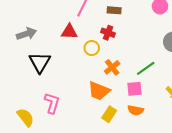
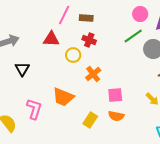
brown rectangle: (114, 10) -> (86, 18), moved
black triangle: (40, 62) -> (22, 69), size x0.7
green line: (146, 68) -> (133, 36), moved
orange trapezoid: (99, 91) -> (63, 97), moved

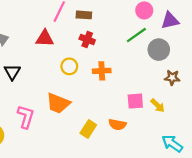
yellow circle: (73, 55) -> (69, 66), moved
orange cross: (93, 74) -> (102, 71), moved, turned 35
pink square: (115, 95) -> (135, 101), moved

